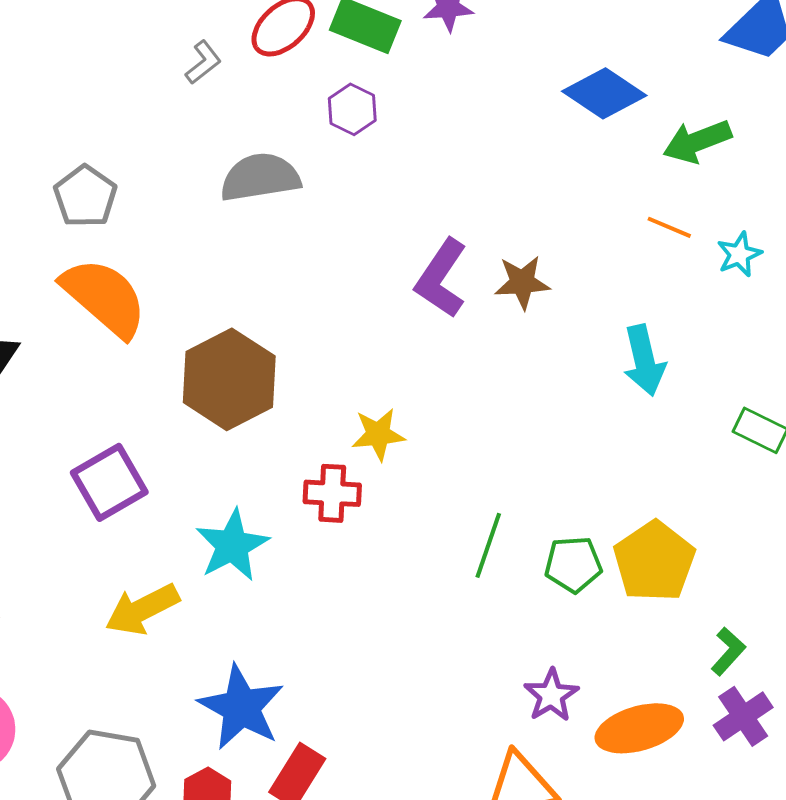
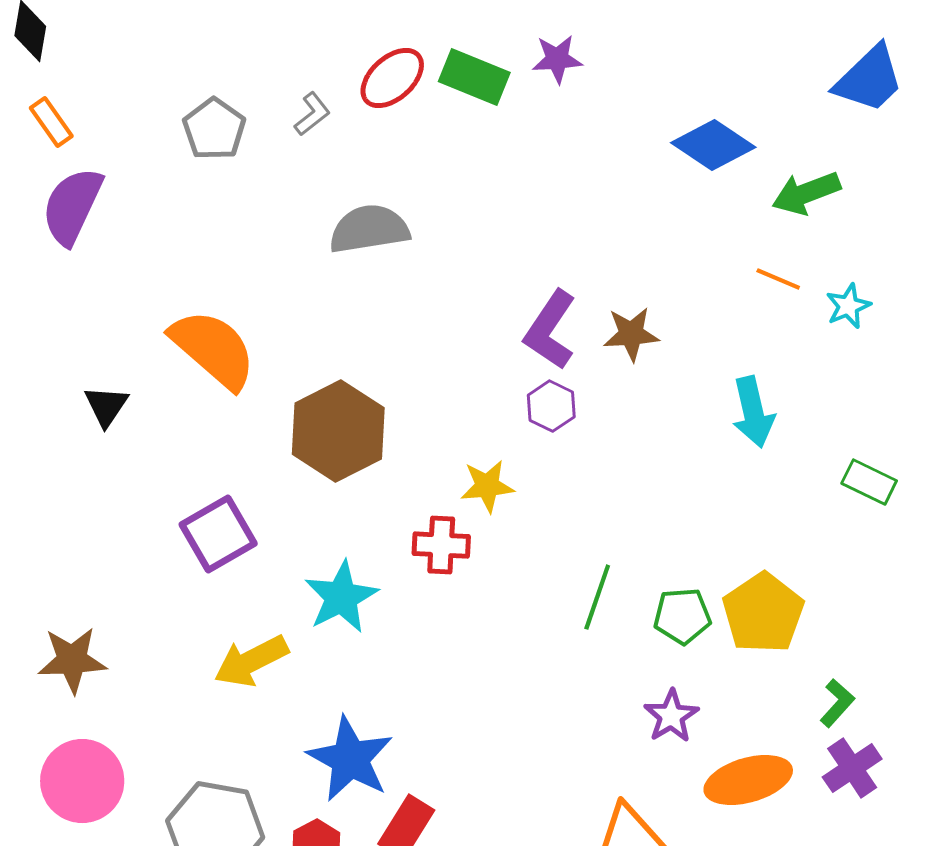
purple hexagon: (352, 109) -> (551, 406), moved
gray pentagon: (85, 196) -> (214, 129), moved
purple star: (551, 695) -> (671, 716), moved

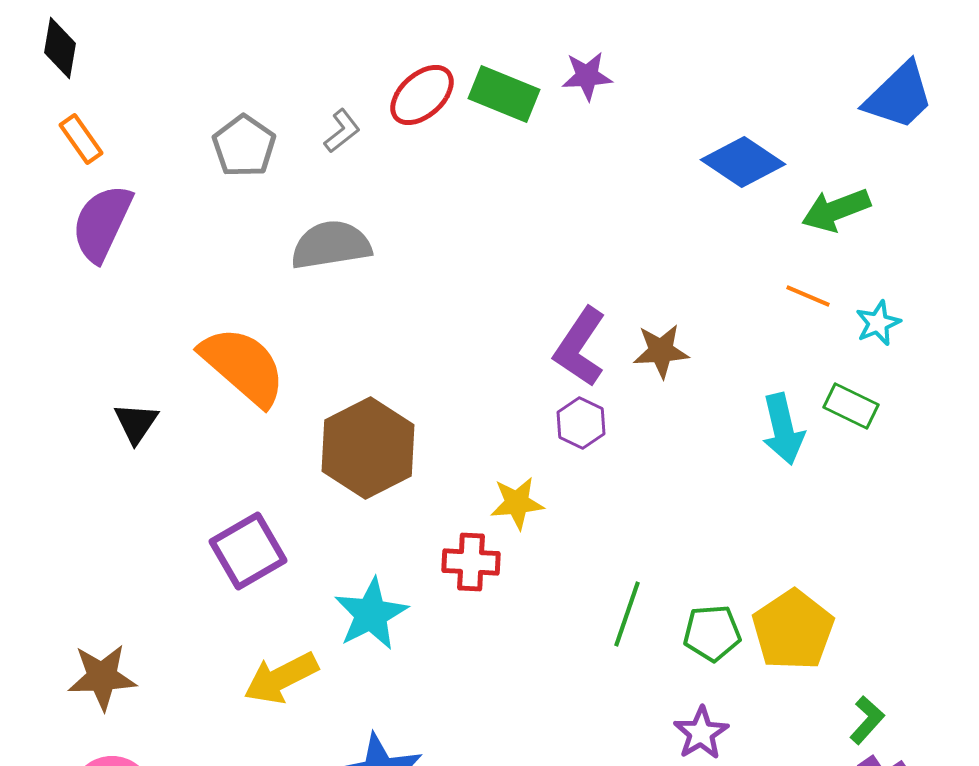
gray semicircle: (369, 229) -> (331, 245), moved
green rectangle: (869, 482) -> (851, 406), moved

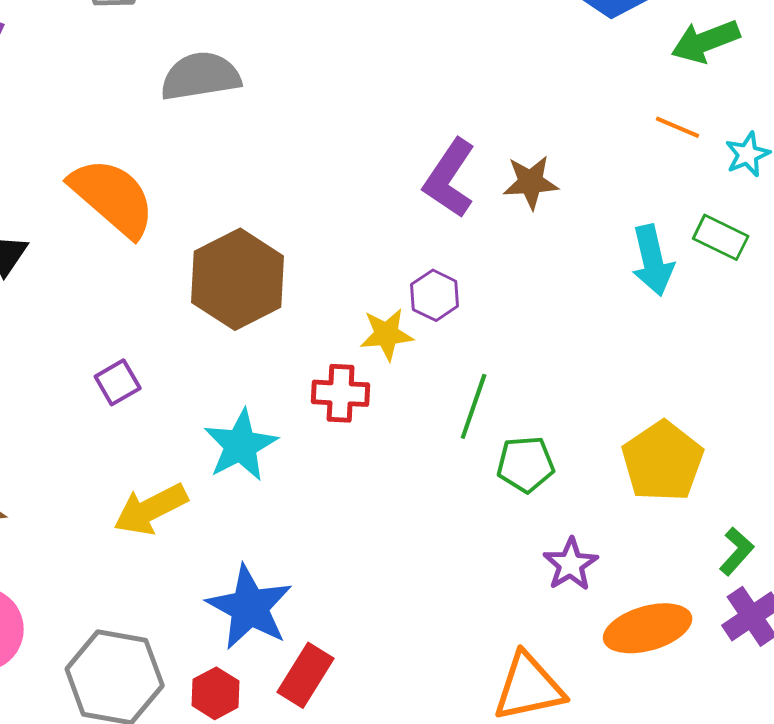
purple hexagon: (581, 423) -> (435, 295), moved
purple square: (248, 551) -> (118, 382), size x0.6
green line: (627, 614) -> (474, 406), moved
green pentagon: (712, 633) -> (526, 464), moved

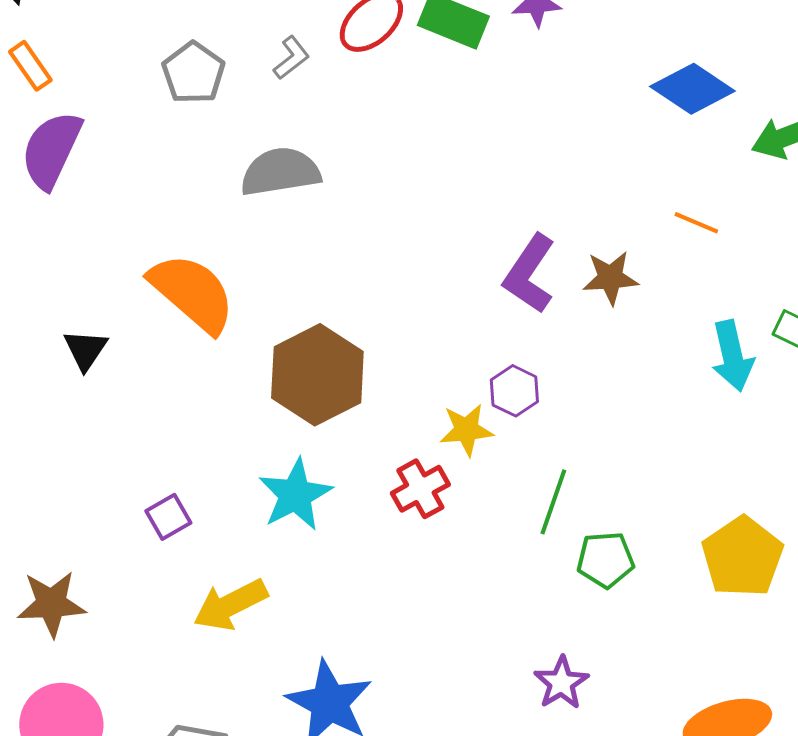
orange line: (678, 127) -> (696, 223), moved
purple square: (118, 382) -> (168, 517), moved
red cross: (341, 393) -> (420, 489), turned -32
cyan star: (241, 445) -> (295, 495), moved
purple star: (571, 564) -> (561, 683), moved

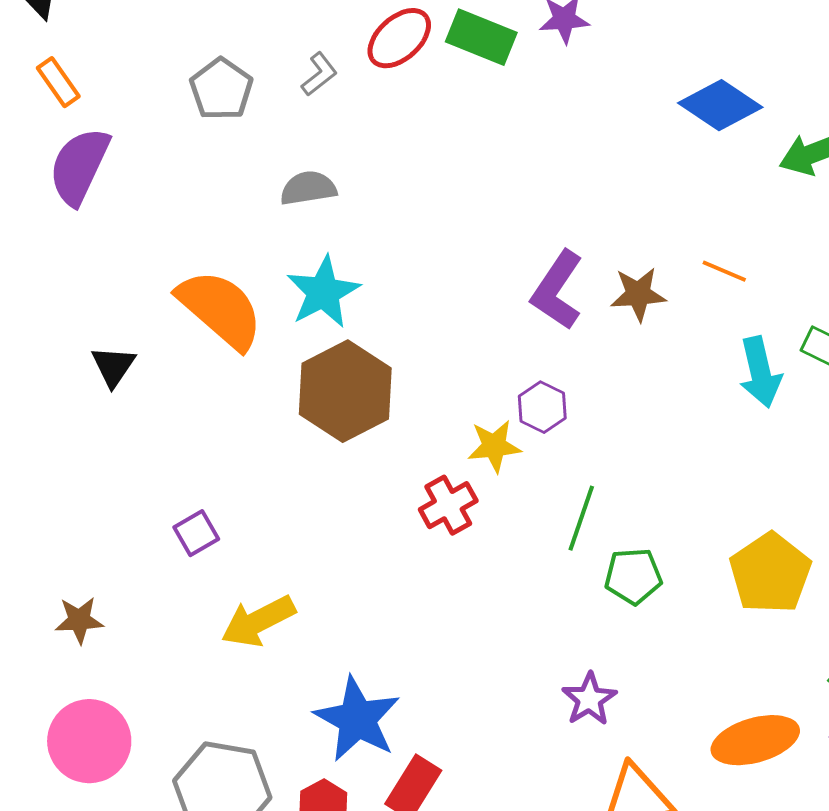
gray semicircle: (280, 172) -> (308, 188), size x0.7
orange line: (696, 223) -> (724, 271), moved
cyan star: (295, 495) -> (323, 292), moved
brown star: (51, 604) -> (79, 620), size x0.7

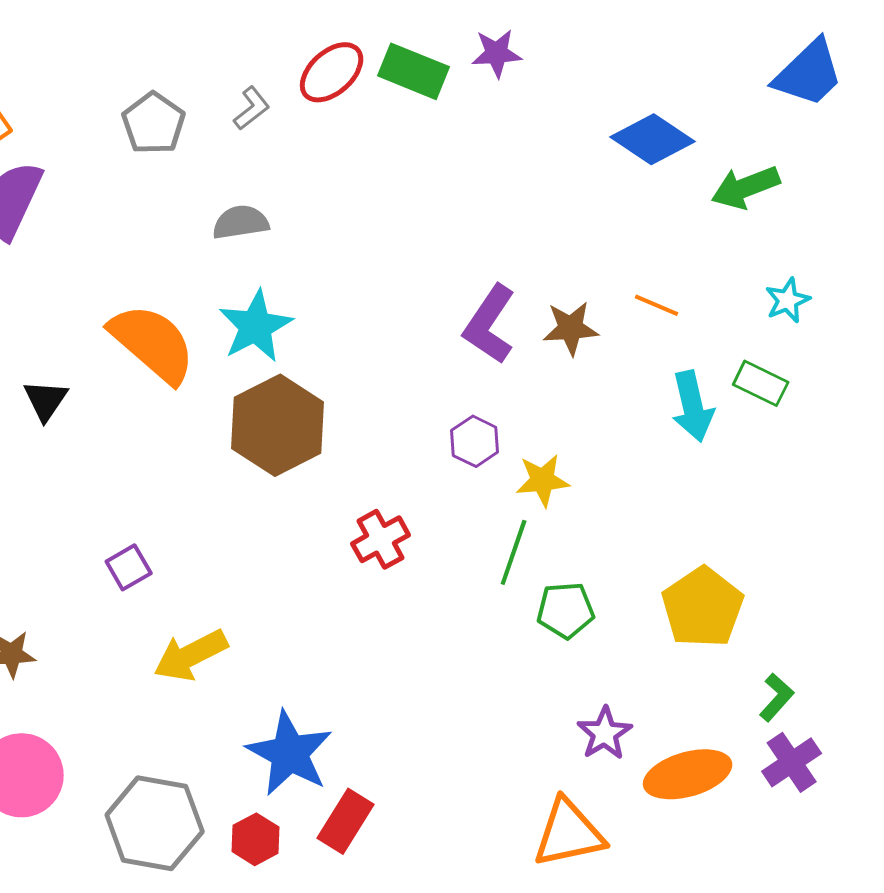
yellow star: (494, 446) -> (543, 480), moved
purple star: (589, 699) -> (605, 733), moved

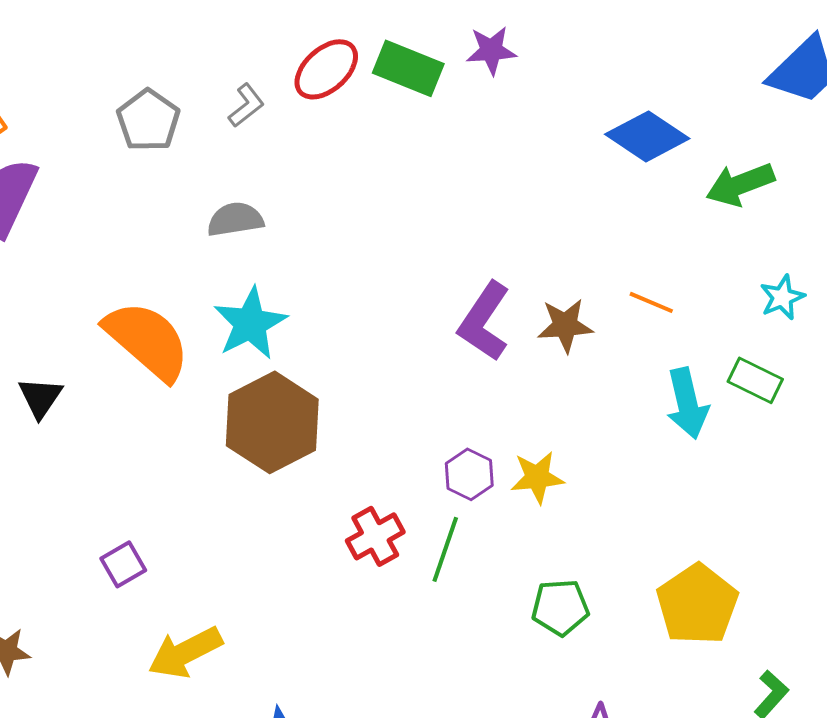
purple hexagon: (475, 441) -> (469, 474), moved
green line: (514, 552) -> (445, 549), moved

